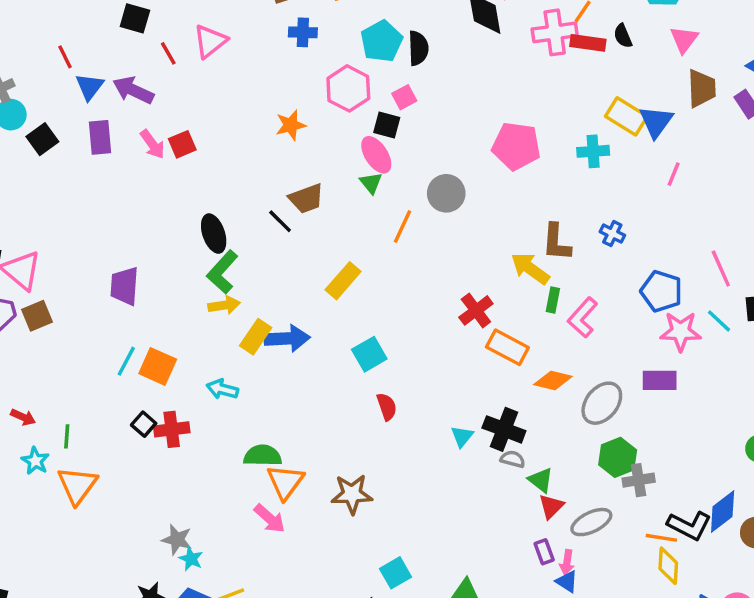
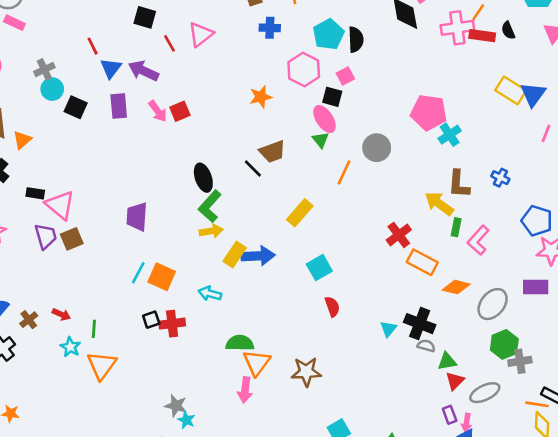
black square: (42, 139) -> (76, 107), turned -30
cyan cross: (593, 151) -> (450, 135), moved, turned -30
black square: (144, 424) -> (151, 320), turned 30
green triangle: (541, 480) -> (447, 361), turned -48
pink arrow: (270, 519) -> (245, 390), turned 55

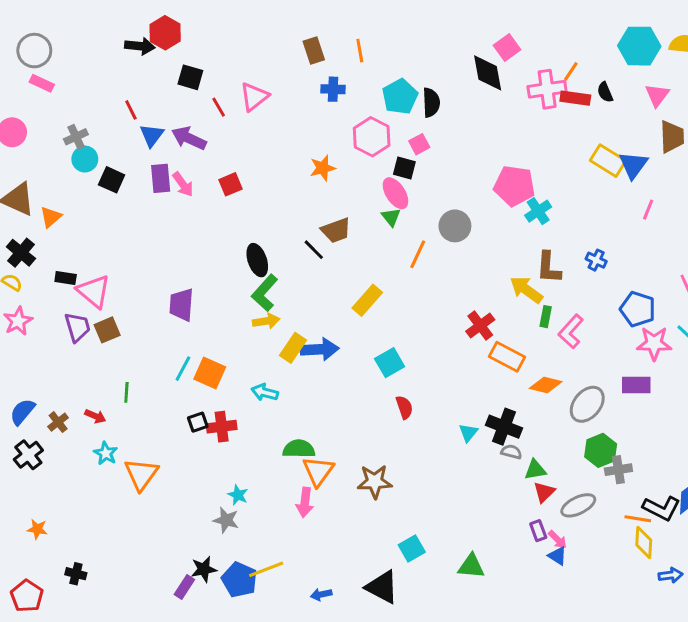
pink arrow: (158, 111) -> (183, 184), moved
green line: (94, 329) -> (126, 392), moved
cyan star: (186, 420) -> (238, 495), moved
pink arrow: (467, 423) -> (557, 540), turned -54

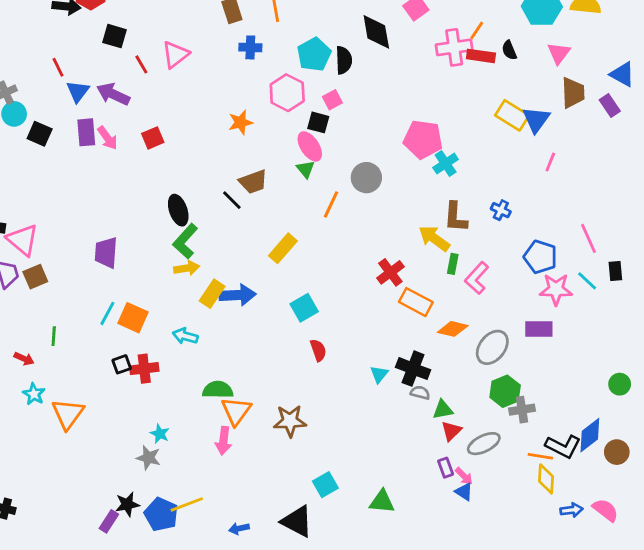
black diamond: (488, 73) -> (376, 32), moved

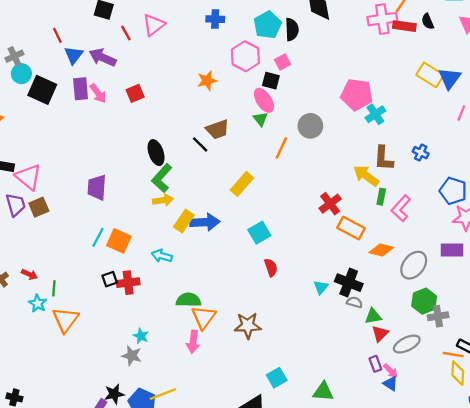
black square: (40, 134) -> (42, 90), size x1.4
green line: (54, 336) -> (54, 288), moved

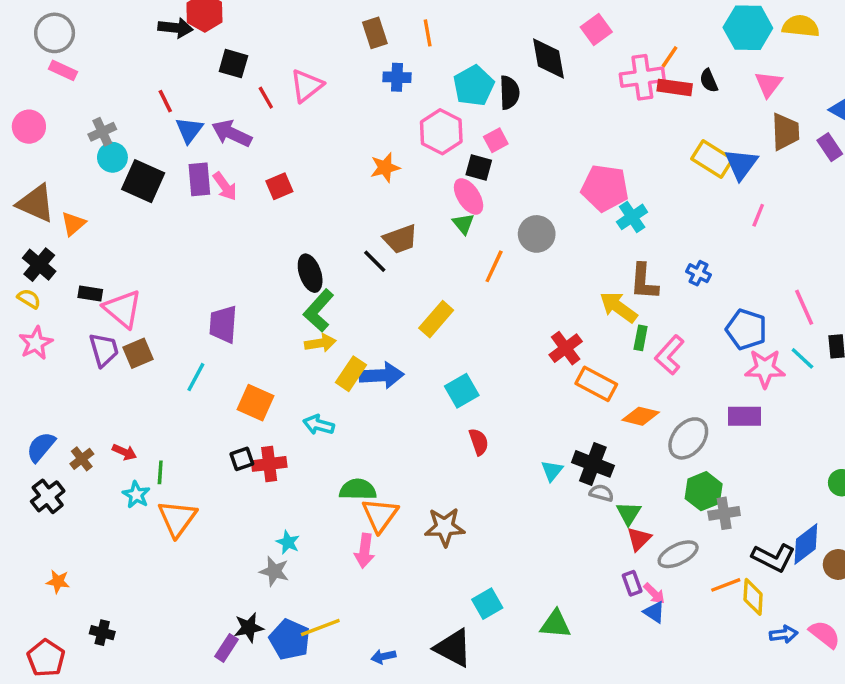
cyan line: (98, 237) -> (196, 377), moved
green triangle: (373, 316) -> (629, 513), turned -48
orange line: (453, 355) -> (726, 585), moved, turned -30

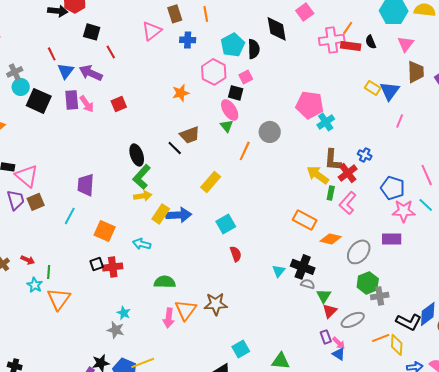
pink triangle: (307, 86) -> (152, 31), moved
yellow rectangle: (712, 159) -> (373, 88), size x0.7
red cross: (566, 348) -> (348, 173), moved
orange triangle: (380, 515) -> (186, 310), moved

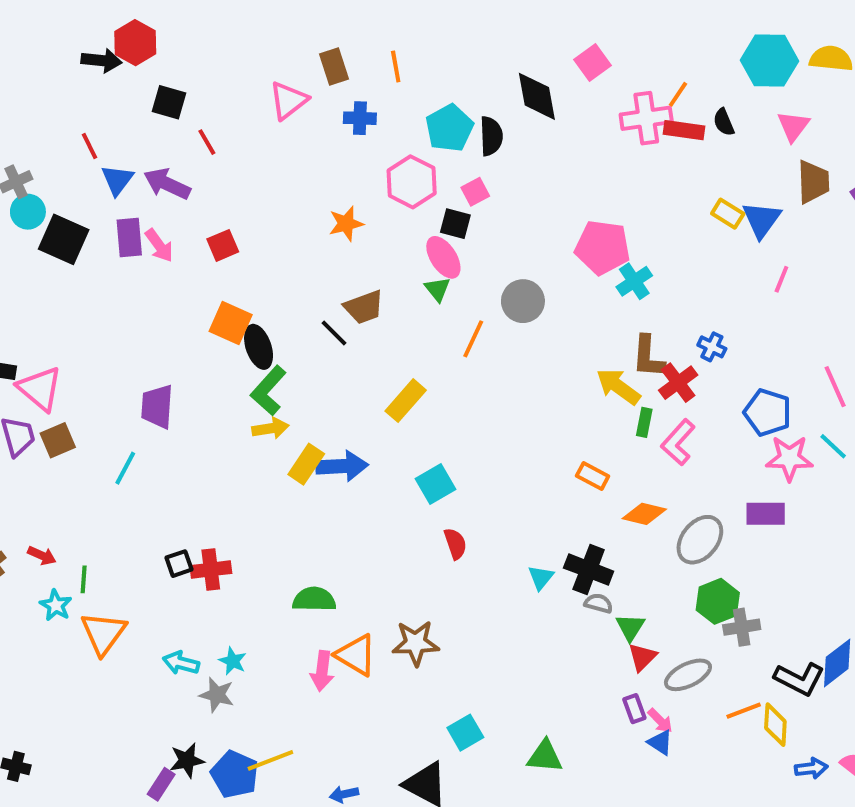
orange rectangle: (305, 220) -> (593, 476), size x0.7
orange square: (105, 231) -> (231, 323), moved
cyan arrow: (142, 244) -> (181, 663), moved
orange triangle: (186, 310) -> (356, 655), turned -35

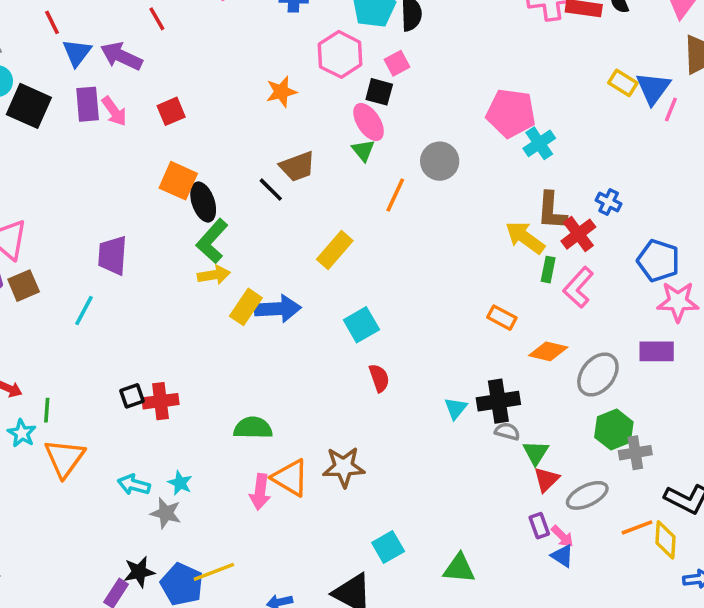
pink line: (781, 279) -> (671, 110), moved
black cross: (589, 570) -> (498, 401), turned -30

